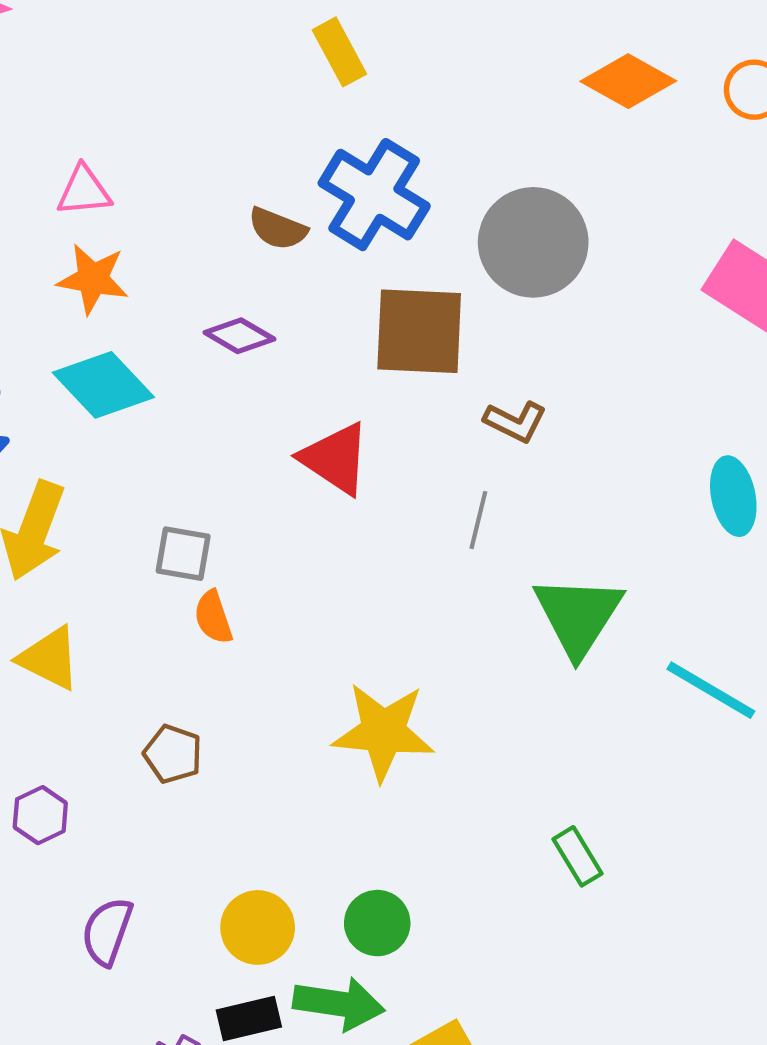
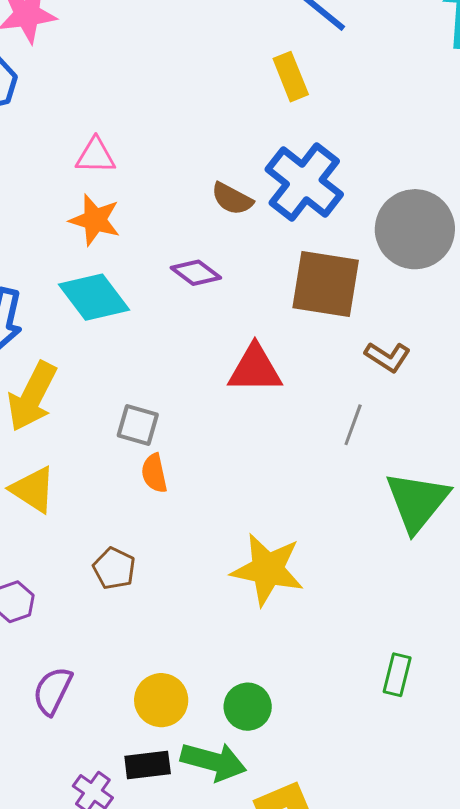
red triangle: (335, 458) -> (255, 369), turned -40
green rectangle: (577, 856) -> (397, 675), turned 39

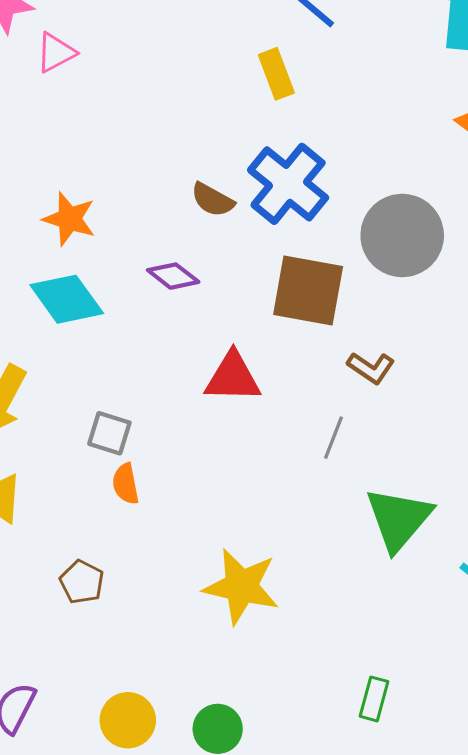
pink triangle: (96, 156) -> (56, 53), moved, turned -30

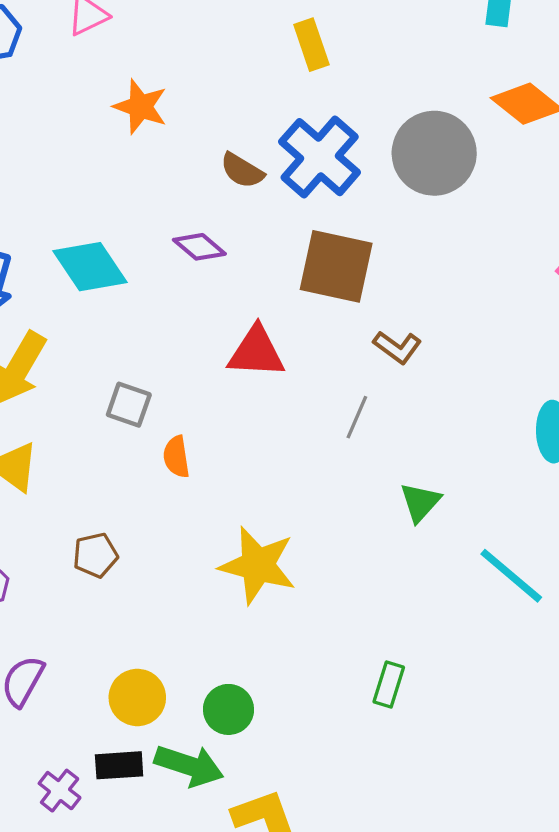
orange star: (69, 219) -> (140, 107), moved
gray circle: (402, 235) -> (434, 153), moved
orange semicircle: (126, 484) -> (176, 457), moved
green triangle: (399, 519) -> (420, 502), size x0.6
brown pentagon: (82, 582) -> (95, 555), turned 30

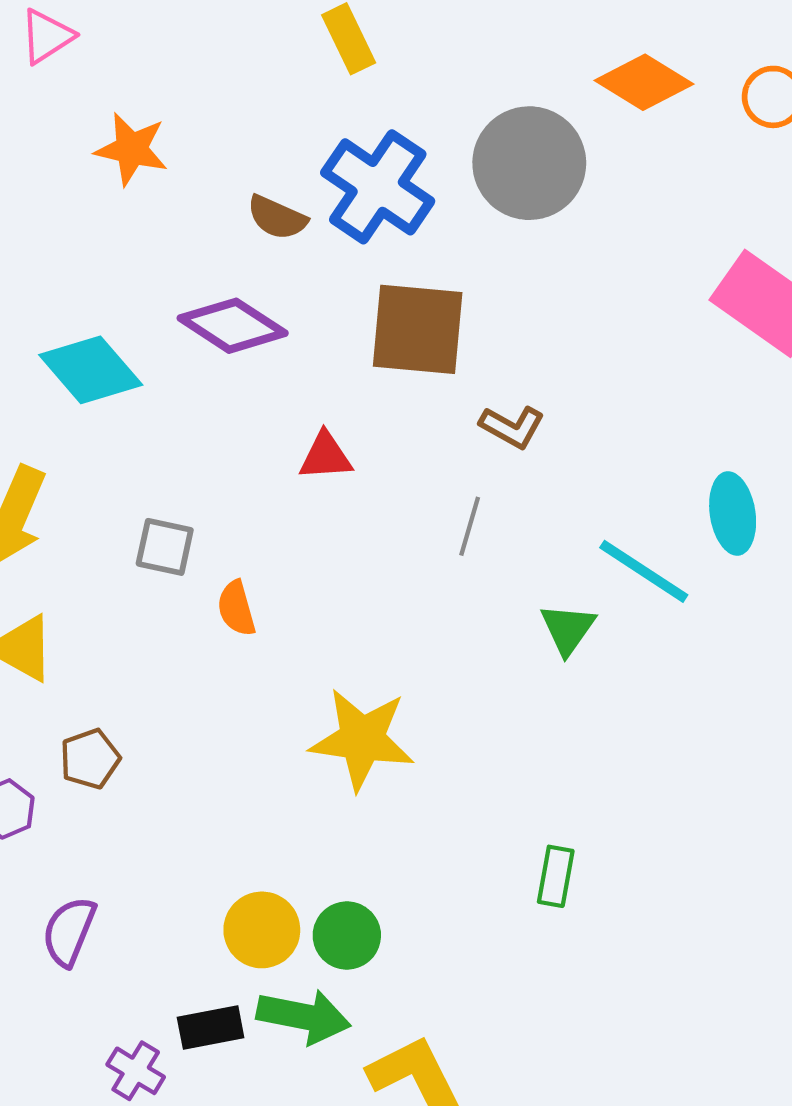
purple diamond: (199, 247) -> (233, 326), size x1.5
red triangle: (256, 352) -> (325, 456), size x0.7
brown pentagon: (95, 555) -> (90, 759), moved
cyan line: (511, 576) -> (644, 571), moved
yellow circle: (137, 697) -> (262, 930), moved

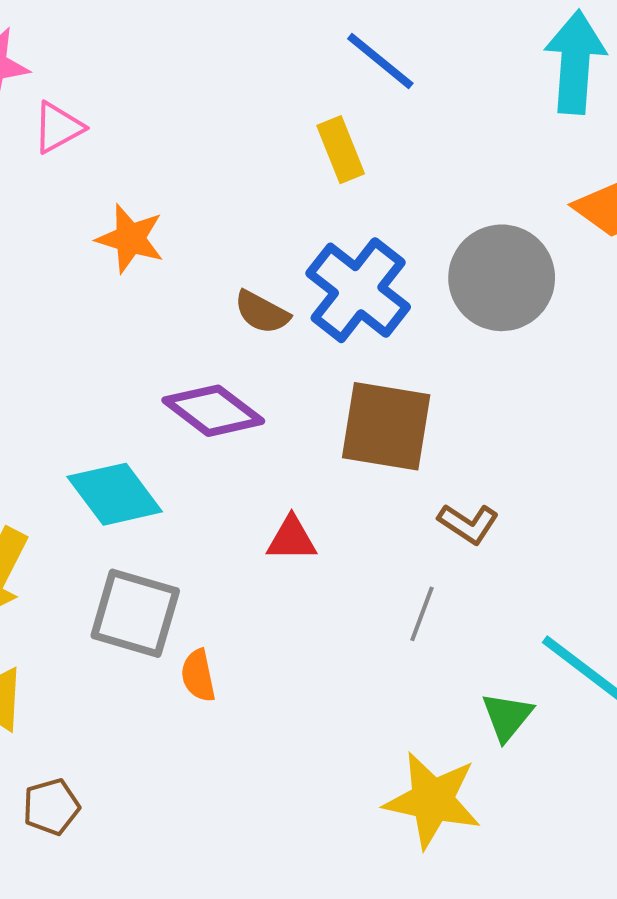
cyan diamond: (91, 370) -> (115, 494), moved
gray square: (165, 547) -> (135, 613), size x1.6
yellow star: (362, 739) -> (432, 800), moved

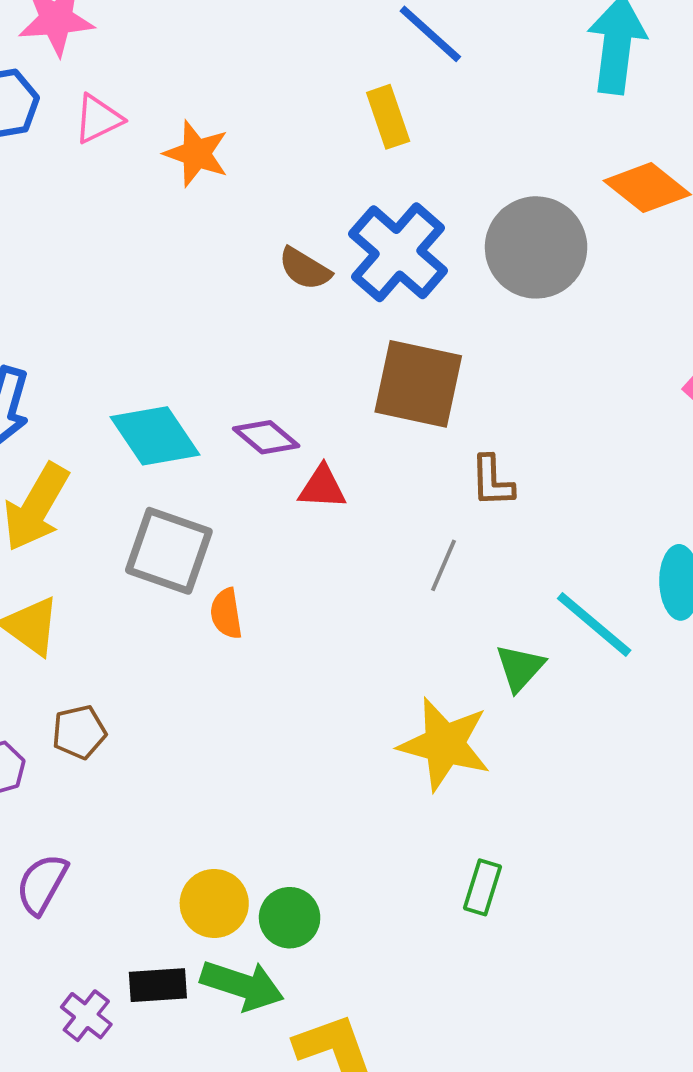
pink triangle: (58, 127) -> (98, 119), moved
orange star: (130, 239) -> (196, 154), moved
purple diamond: (213, 411) -> (266, 437), moved, size x0.7
brown L-shape: (468, 524) -> (492, 481), turned 52

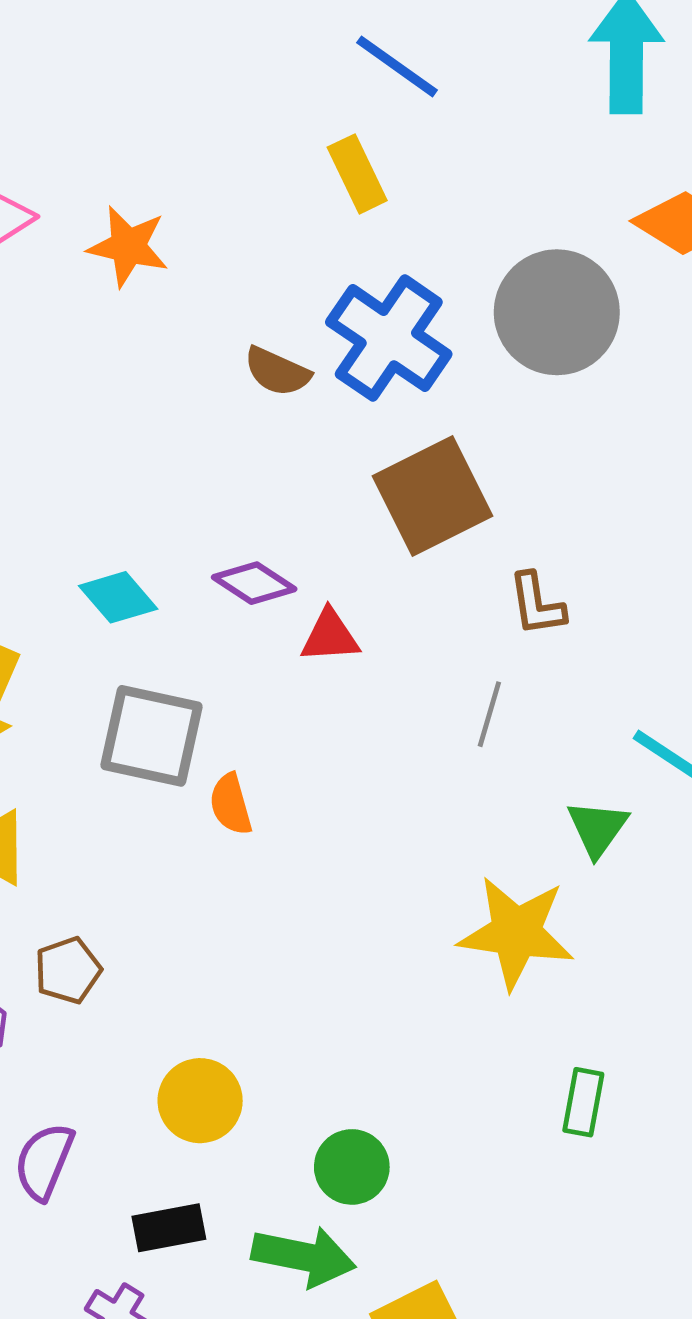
brown square: (418, 384) -> (432, 496), turned -32
cyan diamond: (155, 436) -> (118, 597), size x0.7
yellow circle: (214, 903) -> (200, 1101), moved
black rectangle: (158, 985) -> (169, 1228), moved

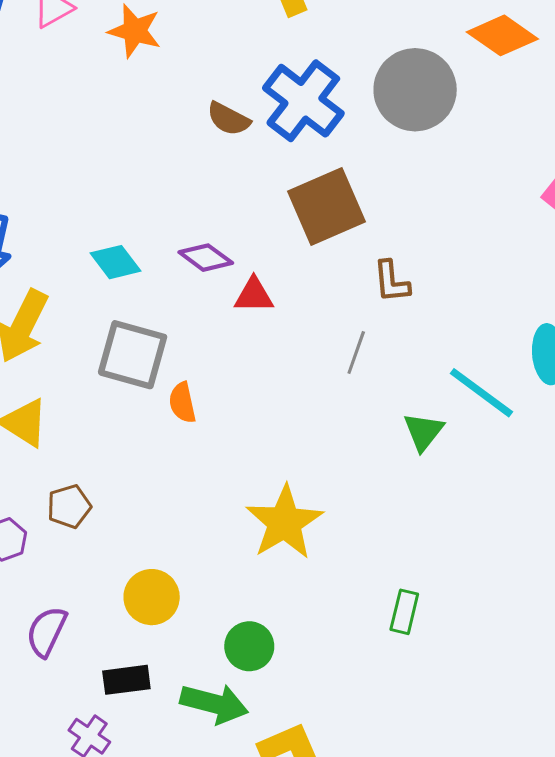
yellow star: (516, 933) -> (284, 522), moved, turned 30

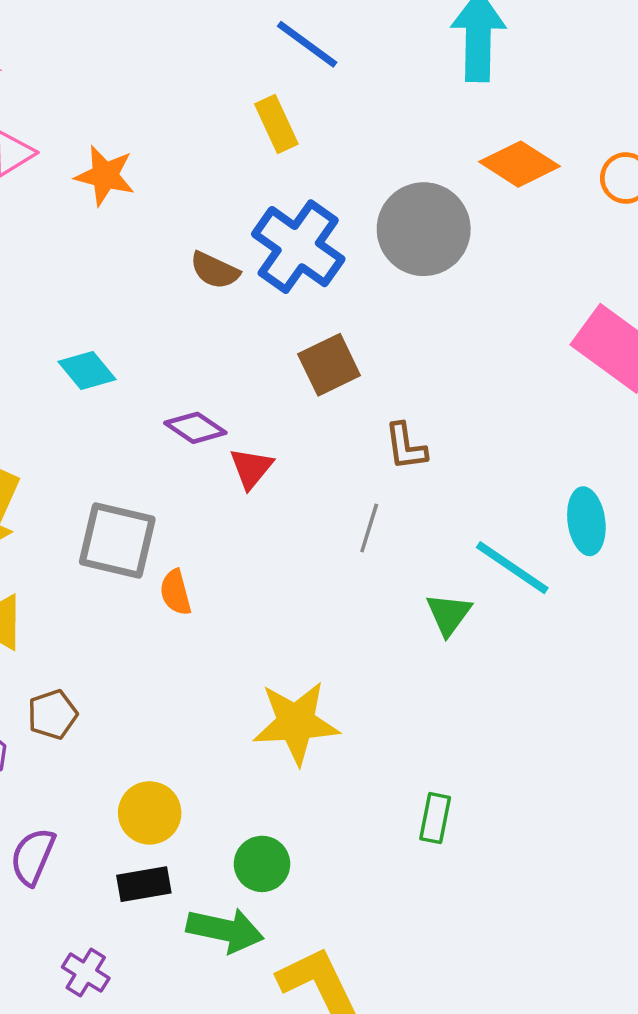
brown square: (326, 207) -> (329, 365), size x0.7
cyan diamond: (115, 262) -> (87, 371), moved
red triangle: (254, 295) -> (251, 468), turned -48
yellow star: (284, 522) -> (296, 723), turned 30
black rectangle: (126, 680) -> (144, 884), moved

